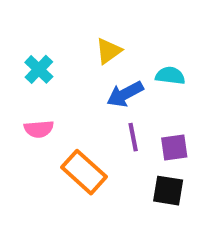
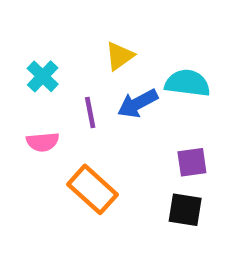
cyan semicircle: (170, 76) -> (187, 83), size x1.4
purple line: (133, 137) -> (90, 112), moved

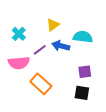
blue arrow: (138, 103) -> (61, 46), turned 42
purple line: (90, 112) -> (40, 50), turned 64
pink semicircle: (43, 142) -> (19, 63), size x1.5

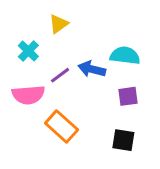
yellow triangle: (53, 25) -> (59, 24), moved
purple square: (85, 72) -> (128, 96), moved

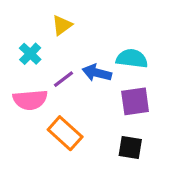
purple square: (128, 96) -> (135, 101), size x1.4

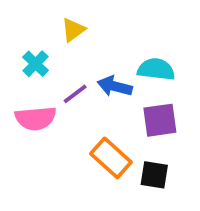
orange rectangle: (65, 133) -> (111, 158), moved

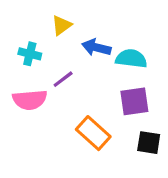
cyan cross: (36, 64) -> (30, 54), turned -30
blue arrow: (115, 86) -> (96, 47), moved
black square: (154, 175) -> (149, 143), moved

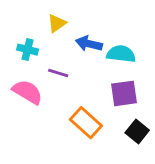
purple line: (63, 79) -> (58, 73), turned 54
pink semicircle: (30, 100) -> (28, 92), turned -144
black square: (149, 143) -> (137, 131), turned 30

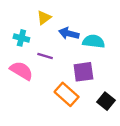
purple square: (124, 93) -> (83, 72), moved

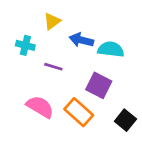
pink semicircle: (21, 71) -> (40, 107), moved
purple square: (83, 72) -> (99, 85), turned 35

